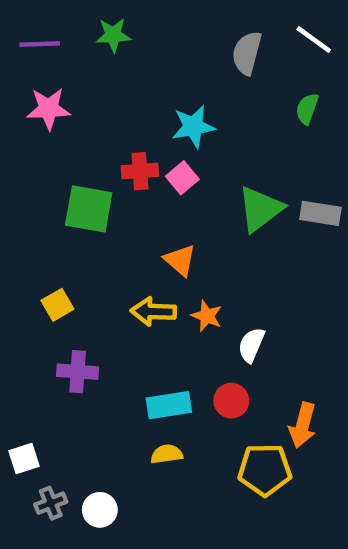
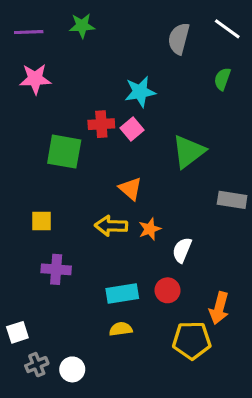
gray rectangle: (320, 213) -> (232, 200), moved
yellow square: (57, 305) -> (42, 221), turned 30
orange star: (207, 316) -> (150, 229), turned 30

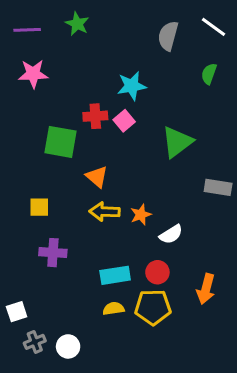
green star: (82, 26) -> (77, 24), turned 30
orange triangle: (130, 189) -> (97, 177), moved
white semicircle: (182, 250) -> (171, 234), turned -145
yellow pentagon: (192, 340) -> (153, 307), moved

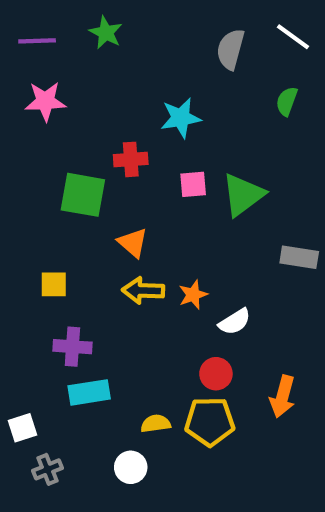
pink square: (124, 121) -> (193, 184), moved, turned 35
cyan rectangle: (115, 275) -> (89, 392), moved
white circle: (68, 346) -> (131, 467), moved

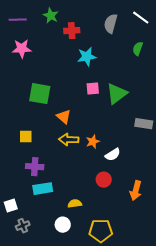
red cross: (131, 159) -> (72, 31), moved
yellow pentagon: (210, 422) -> (101, 231), moved

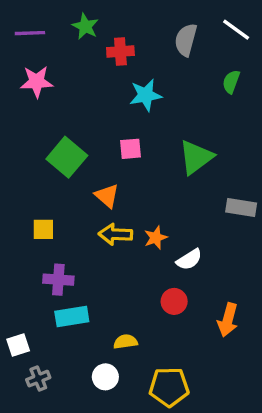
pink square: (93, 89) -> (131, 149), moved
green square: (40, 94) -> (67, 157), turned 30

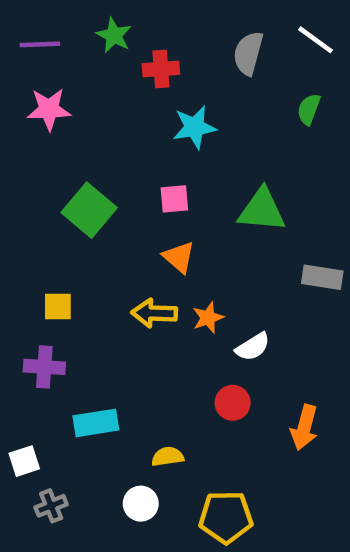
green triangle: (196, 157) -> (262, 210), turned 42
orange triangle: (107, 196) -> (179, 257), moved
purple cross: (58, 280) -> (44, 367), moved

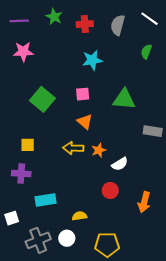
red cross: (161, 69) -> (85, 24), moved
gray cross: (51, 506) -> (38, 240), moved, size x1.6

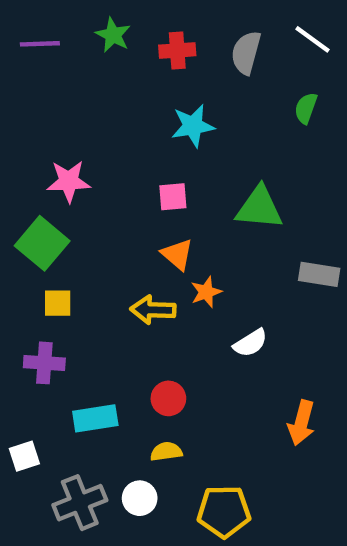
pink star: (23, 52) -> (69, 181), moved
green square: (42, 99) -> (42, 243), moved
orange star: (99, 150) -> (206, 292), moved
red circle: (110, 190) -> (168, 398), moved

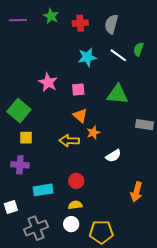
white line: (312, 39) -> (118, 55), moved
pink star: (69, 181) -> (48, 82), moved, turned 30
white circle: (140, 498) -> (71, 224), moved

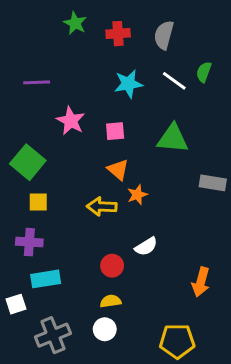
purple line: (18, 20) -> (37, 82), moved
white semicircle: (113, 156) -> (146, 246), moved
cyan rectangle: (43, 190) -> (46, 279), moved
yellow pentagon: (101, 232) -> (177, 341), moved

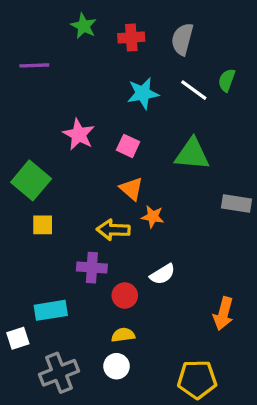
purple line: (37, 82) -> (34, 65), moved
pink square: (115, 131) -> (128, 146), turned 30
orange star: (137, 195) -> (153, 217), turned 30
purple cross: (29, 242) -> (92, 268), moved

